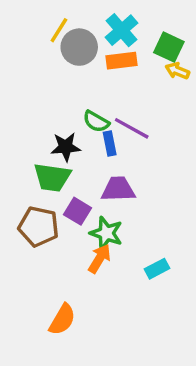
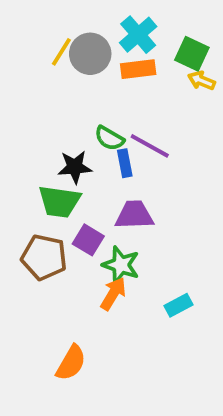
yellow line: (59, 30) -> (61, 52), moved

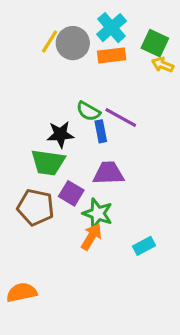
orange semicircle: (71, 363) -> (22, 292), moved, turned -132

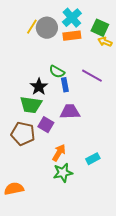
purple line: (121, 117) -> (92, 76), moved
black star: (60, 134) -> (39, 87), turned -30
green star: (98, 213) -> (63, 173), moved, turned -30

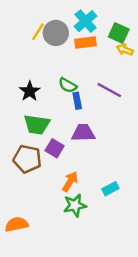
black star: (39, 87) -> (30, 91), moved

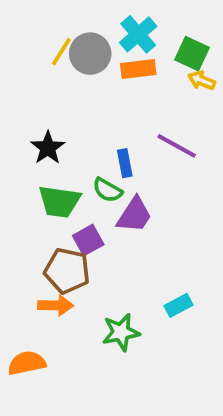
green semicircle: (68, 85) -> (107, 190), moved
purple trapezoid: (83, 133) -> (134, 215), turned 125
purple square: (55, 148) -> (88, 240), turned 30
brown pentagon: (27, 159) -> (67, 271), moved
orange arrow: (70, 182) -> (56, 305), moved, turned 60

